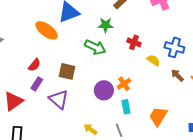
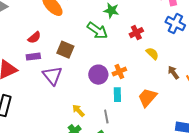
red cross: (134, 42) -> (136, 33), turned 32
blue cross: (174, 47) -> (175, 24), moved
purple rectangle: (37, 84) -> (33, 57), turned 40
orange trapezoid: (158, 116) -> (147, 98), moved

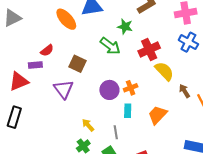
red cross: (136, 33) -> (149, 50), size x1.5
yellow semicircle: (152, 54) -> (164, 71), size x1.5
purple rectangle: (33, 57) -> (35, 65), moved

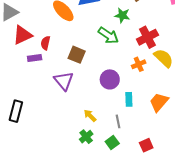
red semicircle: (47, 50) -> (45, 43), turned 144
red triangle: (19, 81) -> (22, 35), moved
orange cross: (131, 88) -> (139, 64), moved

